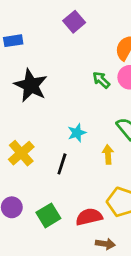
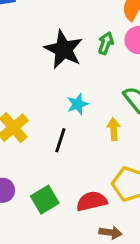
green arrow: (101, 80) -> (106, 43), turned 66
black star: (31, 85) -> (64, 49), moved

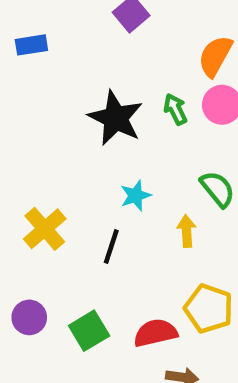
green arrow: (106, 43) -> (175, 109), turned -45

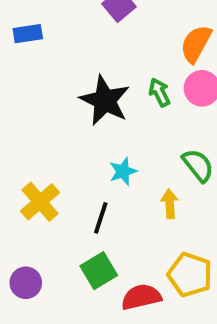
green square: (89, 331) -> (99, 271), moved

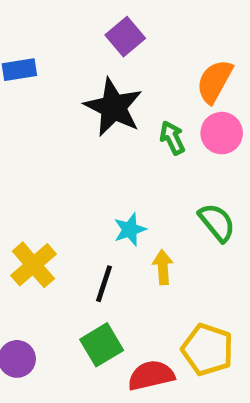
black star: (105, 100) -> (113, 107), moved
yellow arrow: (170, 204) -> (163, 267), moved

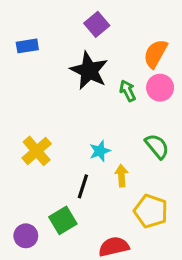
yellow cross: (33, 265) -> (37, 151), moved
green square: (102, 345) -> (63, 220), moved
yellow pentagon: (208, 350) -> (151, 211), moved

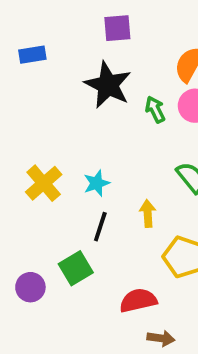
purple square: (97, 24) -> (117, 28), turned 35
cyan star: (100, 151) -> (97, 183), moved

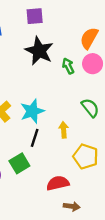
purple square: (117, 28) -> (35, 16), moved
cyan star: (97, 183) -> (32, 111), size x1.5

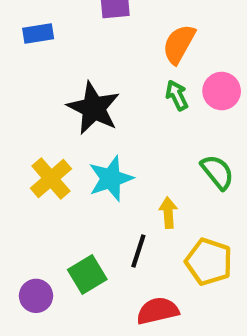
orange semicircle: (89, 38) -> (179, 44), moved
black star: (39, 51) -> (94, 108), moved
black line: (35, 138) -> (138, 251), moved

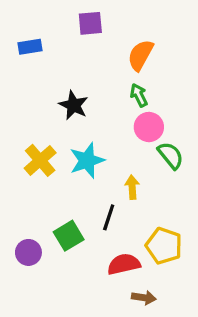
pink circle: (222, 91) -> (149, 127), moved
black star: (94, 108) -> (74, 105), size x0.7
yellow pentagon: (209, 262) -> (164, 246), moved

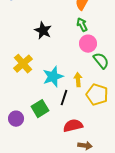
cyan star: (87, 160) -> (53, 77), moved
yellow pentagon: (164, 246) -> (97, 95), moved

